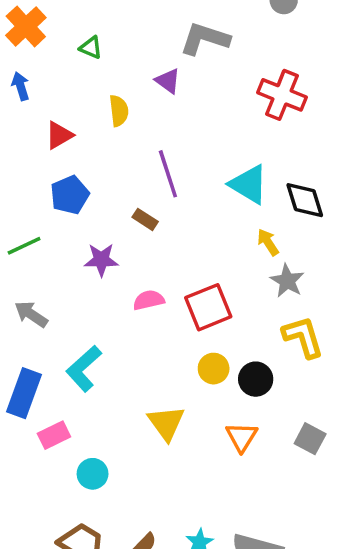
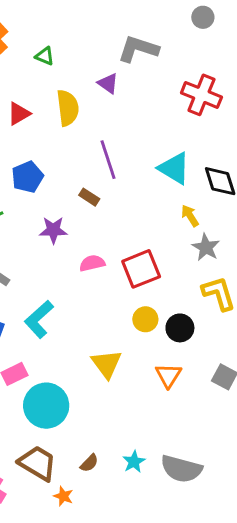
yellow semicircle: (119, 111) -> (68, 108), size x1.4
red triangle: (59, 135) -> (19, 114), moved
cyan circle: (93, 474) -> (46, 406), size x1.8

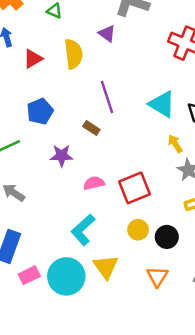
cyan L-shape: (39, 319) -> (83, 230), moved
cyan circle: (46, 406) -> (66, 276), moved

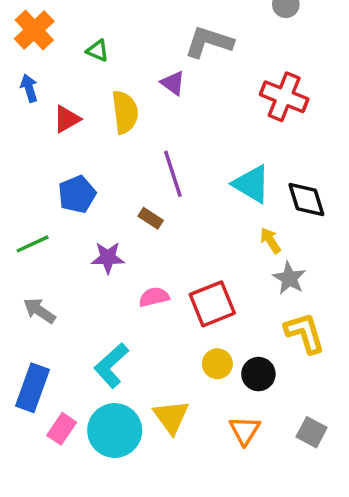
cyan L-shape: (83, 230) -> (111, 365), moved
pink rectangle: (29, 275) -> (62, 429), turned -30

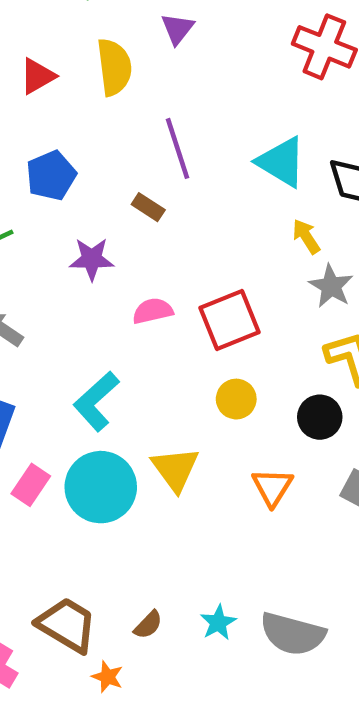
purple triangle: (173, 83) -> (178, 29), turned 32
black circle: (258, 374) -> (320, 417), moved

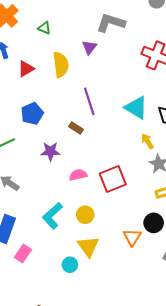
yellow circle: (236, 399) -> (85, 215), moved
cyan circle: (101, 487) -> (70, 265), moved, size x0.5
orange triangle: (272, 487) -> (132, 237), moved

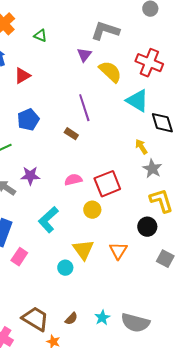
yellow semicircle: (61, 65) -> (110, 72), moved, turned -40
cyan triangle: (136, 108) -> (137, 101), moved
purple star: (50, 151) -> (30, 176), moved
yellow circle: (85, 215) -> (92, 210), moved
orange triangle: (132, 237) -> (118, 251), moved

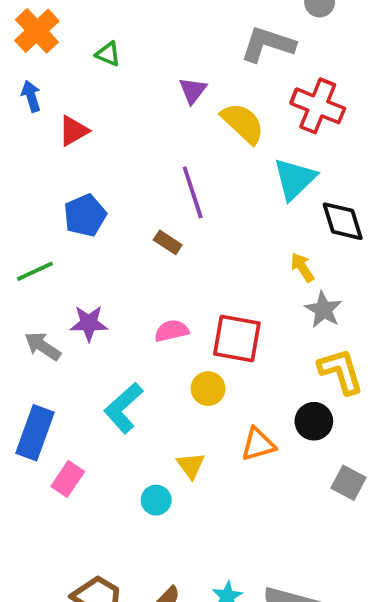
gray L-shape: (105, 31) -> (268, 44), moved
cyan triangle: (137, 101) -> (295, 179), turned 45
red square: (107, 184) -> (237, 339), turned 32
yellow triangle: (83, 250) -> (191, 465), size x0.7
orange triangle: (118, 251) -> (258, 444), moved, turned 42

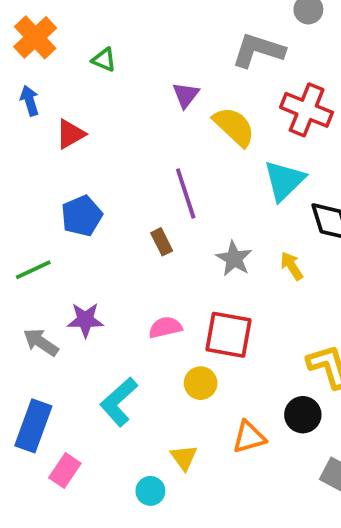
brown rectangle: (168, 242) -> (162, 242), turned 30
gray star: (323, 310) -> (234, 259), moved

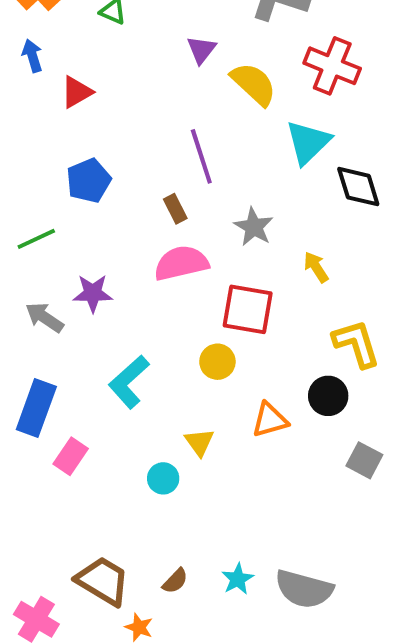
yellow arrow: (292, 266) -> (316, 267), moved
pink semicircle: (165, 327) -> (181, 263), moved, size x1.5

